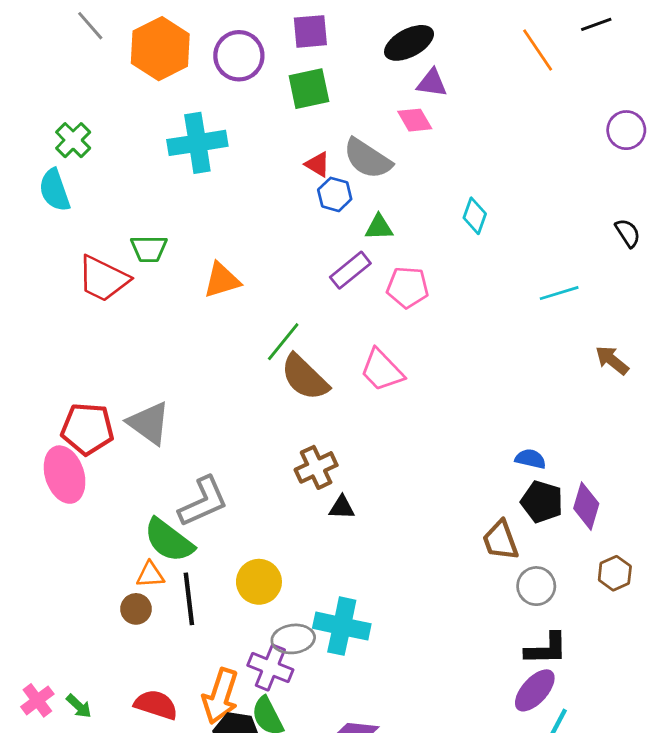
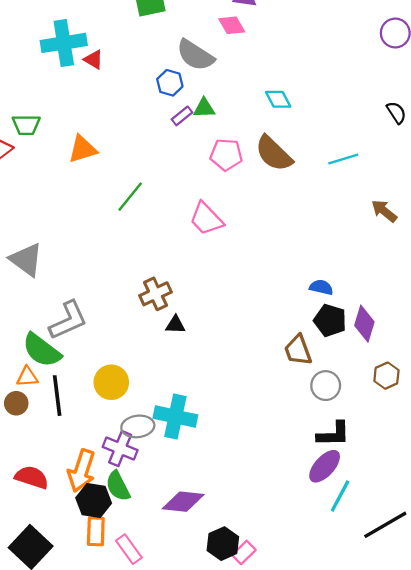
red triangle: (318, 164) -> (94, 60), moved
cyan diamond: (475, 216) -> (278, 99), turned -48
purple rectangle: (350, 270) -> (182, 116), moved, size x0.7
brown semicircle: (305, 377) -> (274, 153), moved

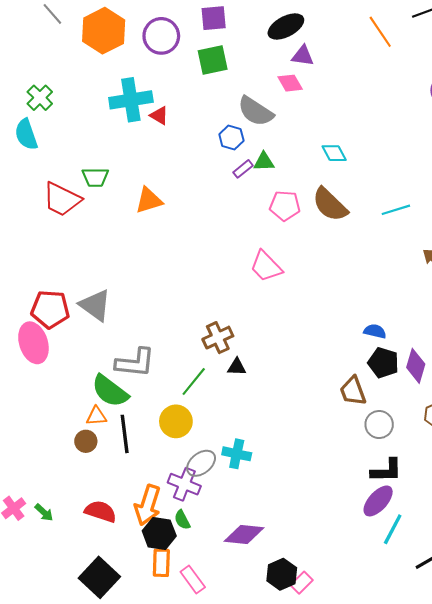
green line: (130, 197) -> (194, 382), moved
gray L-shape: (68, 320) -> (135, 363), turned 30
cyan cross: (175, 417) -> (237, 454), size x0.7
gray ellipse: (138, 426) -> (201, 463), turned -32
green semicircle: (118, 486) -> (182, 520), size x0.7

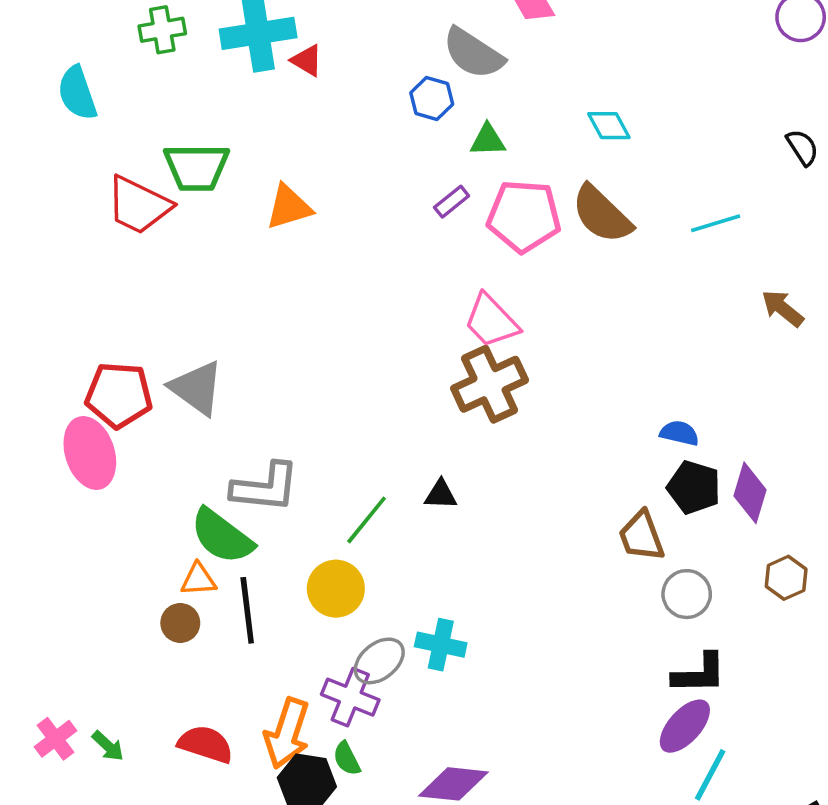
green cross: (40, 98) -> (162, 30), moved, turned 35
purple rectangle: (243, 169) -> (452, 202), moved
green trapezoid: (95, 177) -> (197, 167), size x1.4
pink pentagon: (285, 206) -> (524, 216), size x1.4
brown cross: (218, 338) -> (490, 384), moved, size x1.4

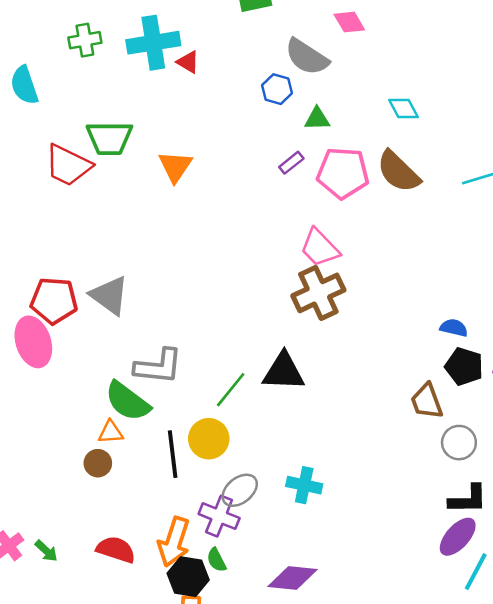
orange triangle: (289, 207) -> (175, 167), turned -39
black triangle: (441, 495) -> (284, 372), size x1.8
black line: (247, 610) -> (173, 454), moved
cyan cross: (441, 645) -> (304, 485), moved

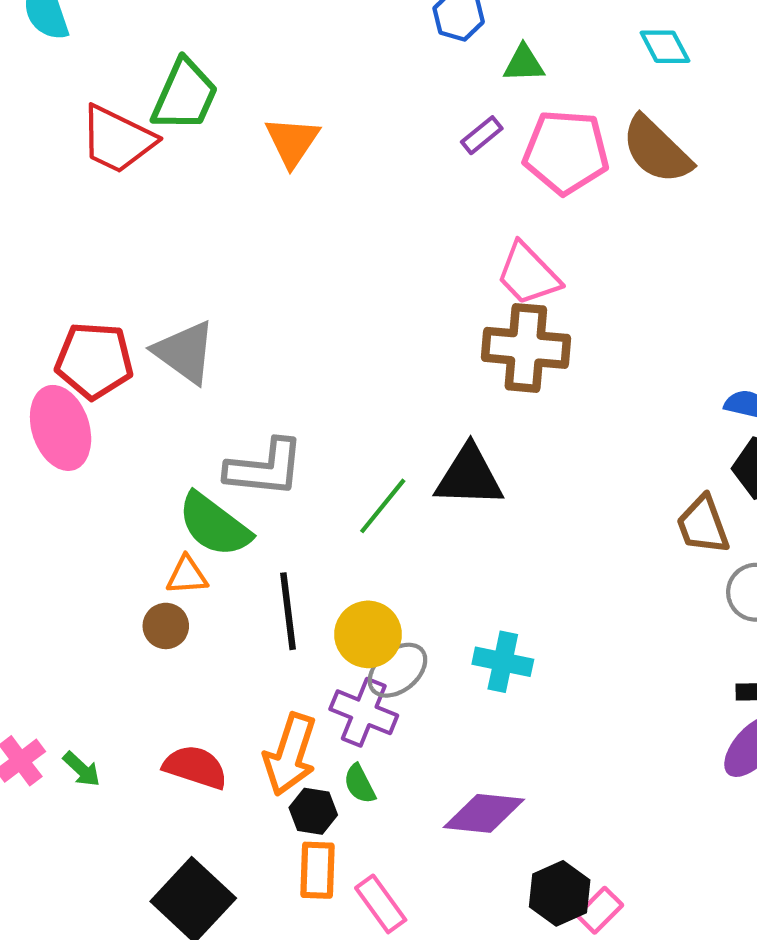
green trapezoid: (109, 138) -> (185, 95), turned -66
brown cross: (318, 293) -> (526, 348), turned 30
yellow circle: (209, 439) -> (368, 634), moved
black hexagon: (188, 577) -> (313, 811), size x0.7

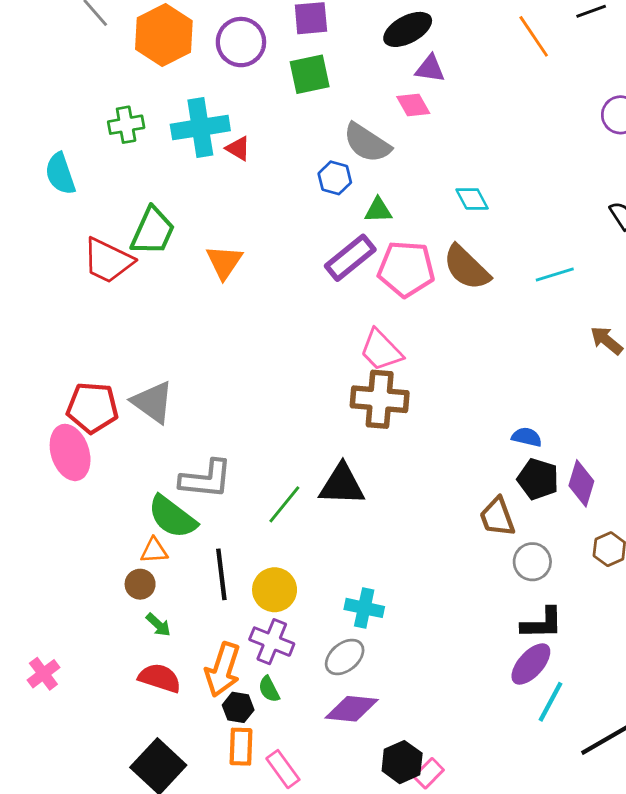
purple rectangle: (482, 135) -> (350, 258), size x1.8
gray ellipse: (397, 670) -> (345, 657), moved
green arrow: (82, 769) -> (158, 625), moved

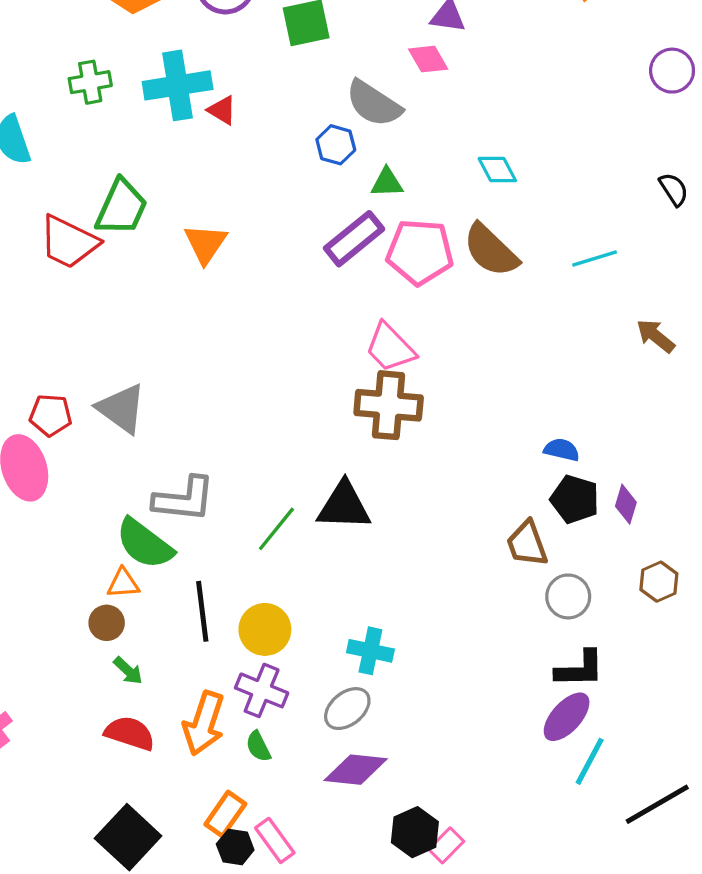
red pentagon: (92, 408) -> (51, 415), size x0.7
purple diamond: (581, 483) -> (626, 504), size x0.7
black hexagon: (238, 707) -> (235, 847), moved
orange rectangle: (241, 747) -> (225, 814), turned 33

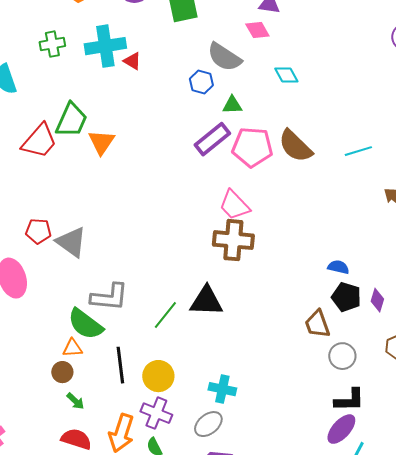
cyan diamond: (497, 169) -> (286, 75), moved
red trapezoid: (69, 242) -> (39, 141), turned -75
orange triangle: (206, 244) -> (101, 142), moved
red pentagon: (51, 415) -> (38, 231), moved

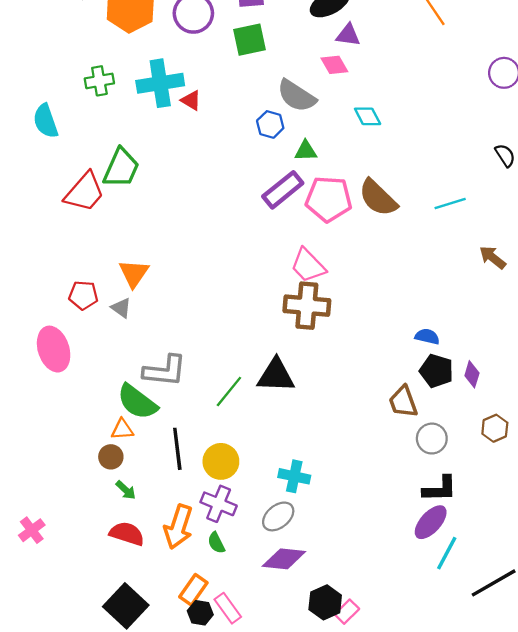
orange triangle: (101, 142) -> (134, 273), moved
gray triangle: (71, 242) -> (121, 308), size x0.6

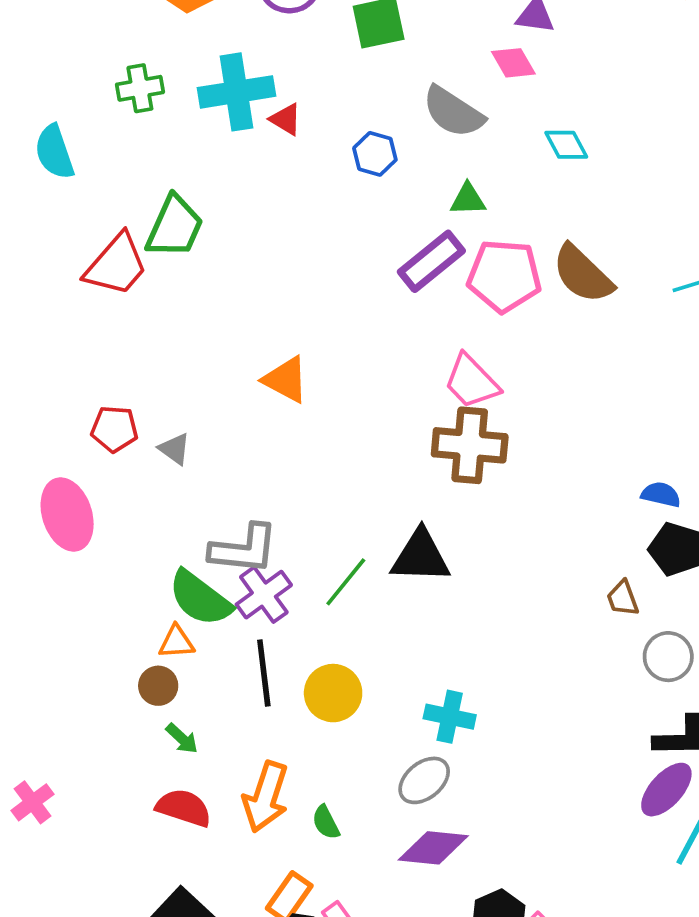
blue hexagon: (270, 124) -> (375, 154), moved
orange triangle: (134, 273) -> (286, 380), moved, turned -36
brown trapezoid: (403, 402) -> (623, 598), size x0.7
purple cross: (219, 504) -> (264, 595), moved, turned 32

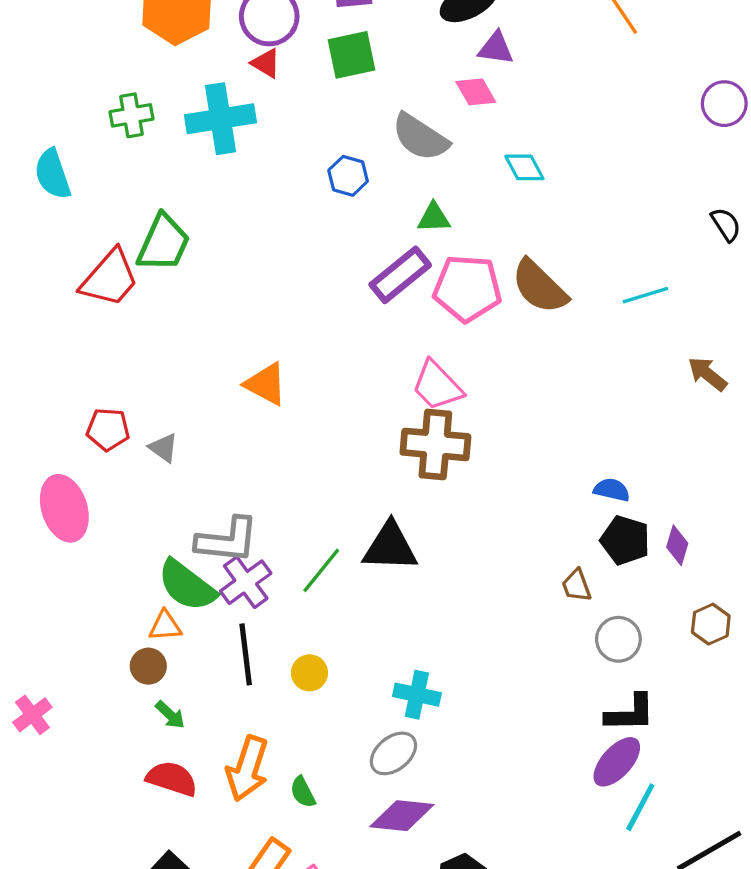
red triangle: (286, 119) -> (266, 63), moved
yellow circle: (333, 693) -> (309, 673), size x0.7
pink cross: (33, 802) -> (32, 715), moved

